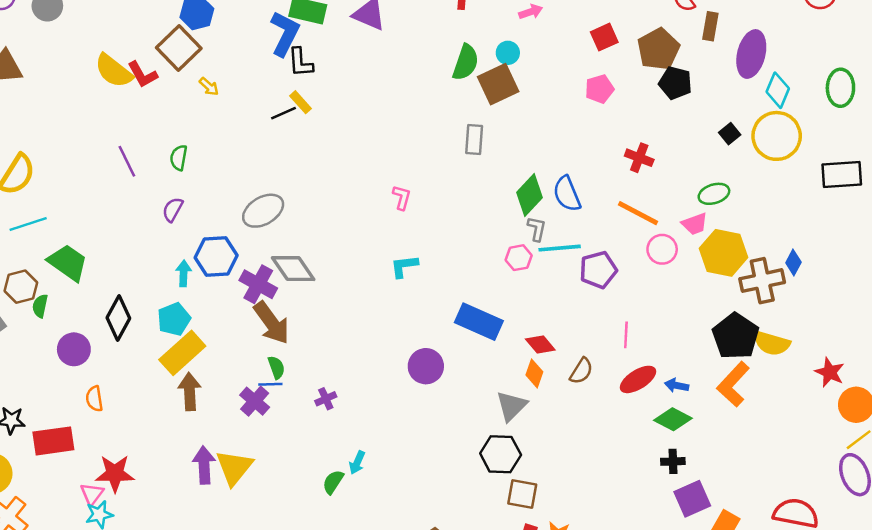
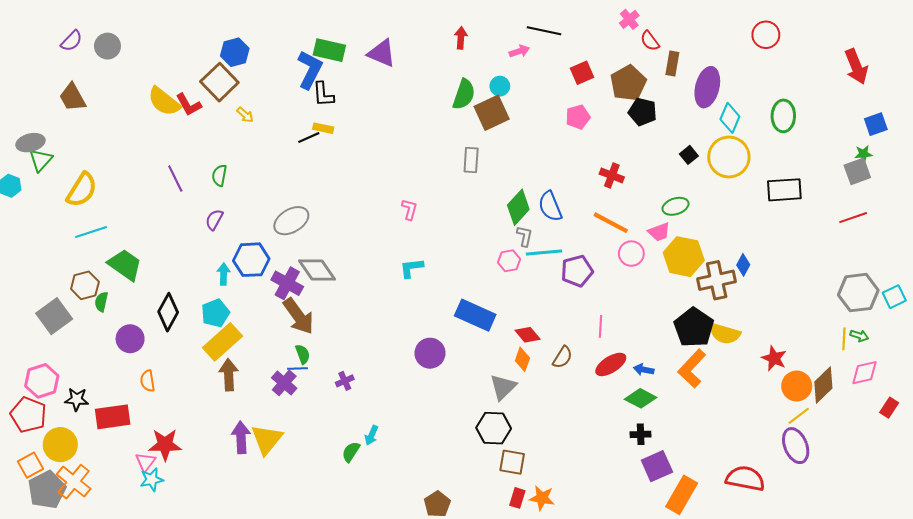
yellow rectangle: (300, 102) -> (323, 128), turned -36

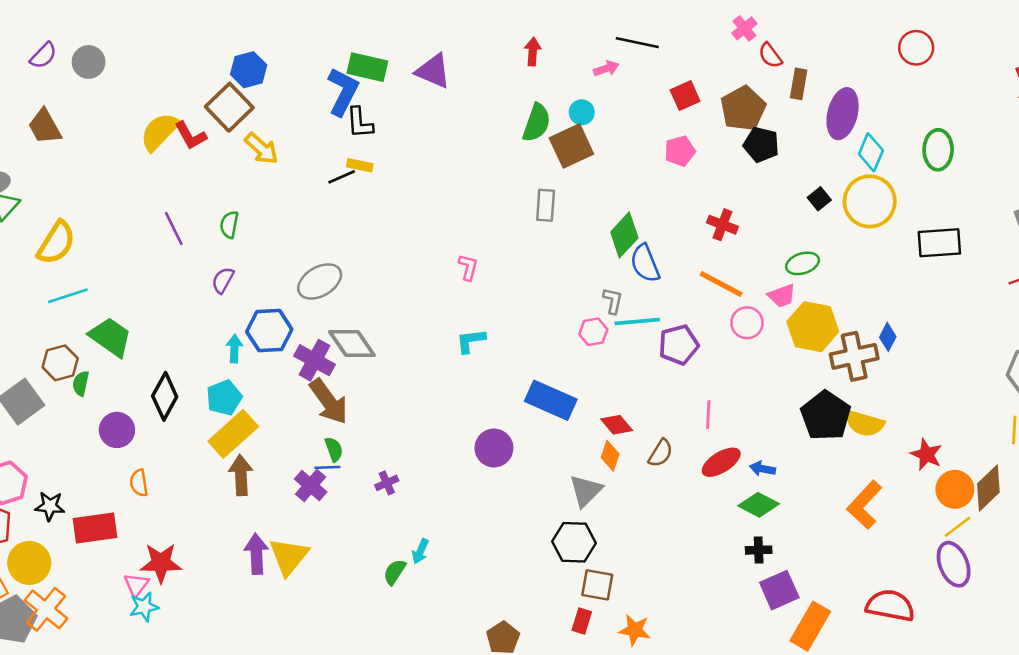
yellow semicircle: (164, 102) -> (160, 132), turned 96
yellow arrow: (245, 115) -> (262, 148), size x1.6
green diamond: (518, 207) -> (624, 235), moved
orange L-shape: (692, 369) -> (864, 505), moved
red rectangle: (517, 498) -> (582, 621), moved

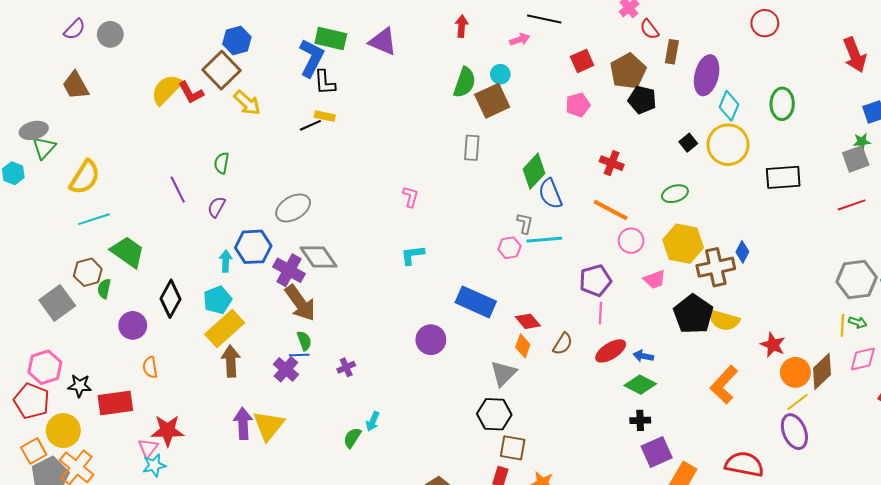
purple line: (174, 229) -> (178, 190), moved
pink trapezoid: (782, 296) -> (655, 279), moved
purple pentagon: (679, 345) -> (595, 280), moved

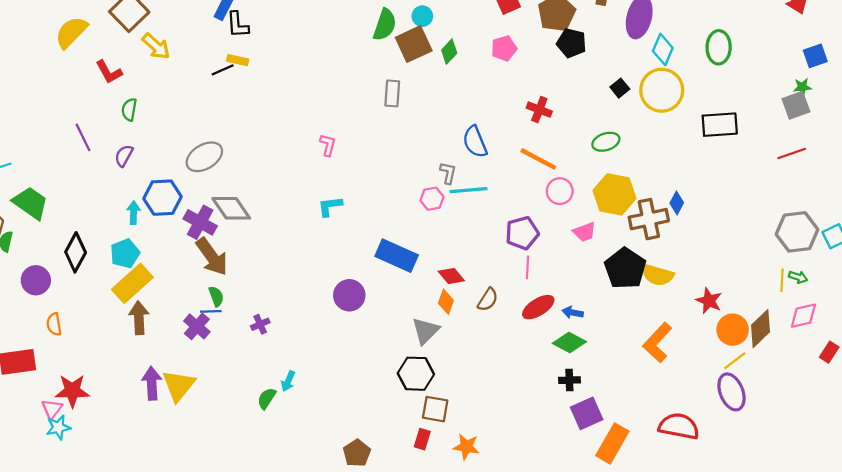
red L-shape: (191, 93) -> (109, 72), moved
green diamond: (534, 171) -> (449, 52), moved, size x0.7

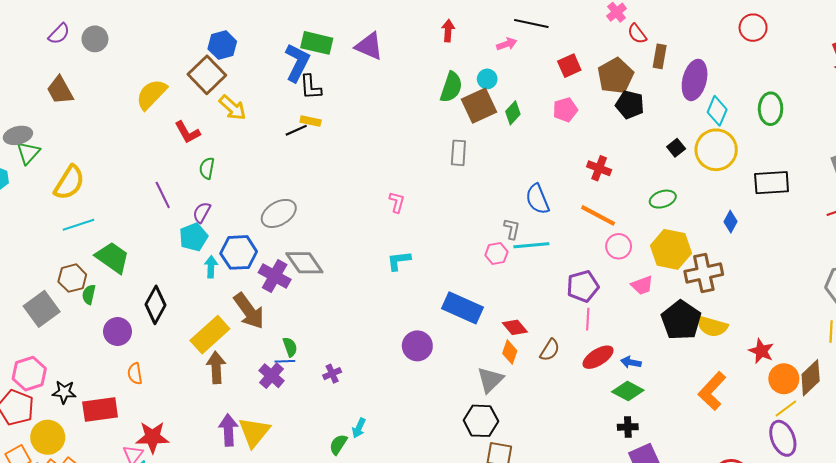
blue diamond: (677, 203) -> (730, 222), moved
cyan pentagon: (125, 253) -> (194, 237), moved
brown arrow: (212, 257) -> (249, 311), moved

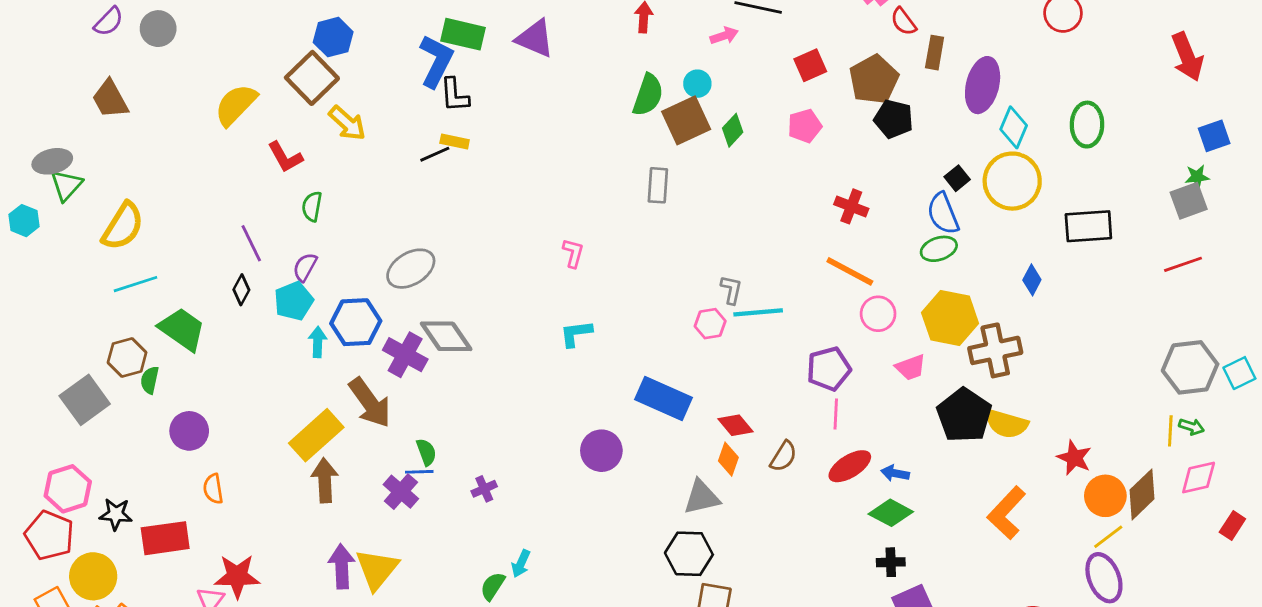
blue semicircle: (537, 199) -> (943, 214), moved
black diamond: (156, 305) -> (241, 290), moved, size x0.6
gray triangle: (490, 380) -> (702, 497), turned 32

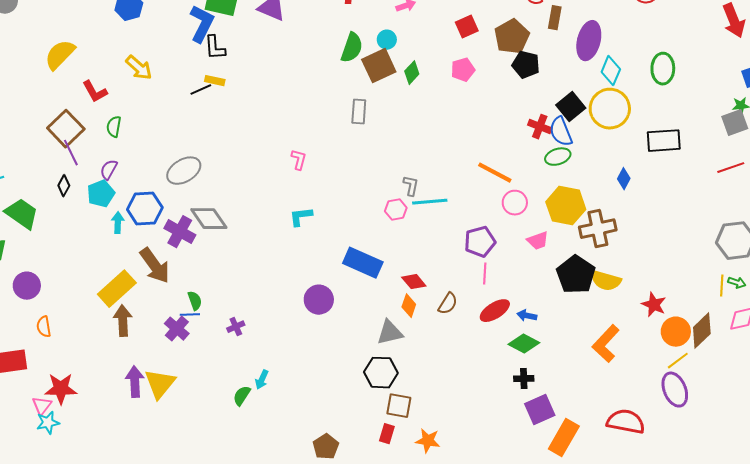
brown square: (312, 78) -> (66, 129), moved
black square: (957, 178) -> (571, 107), size x1.6
red cross: (851, 206) -> (540, 127), moved

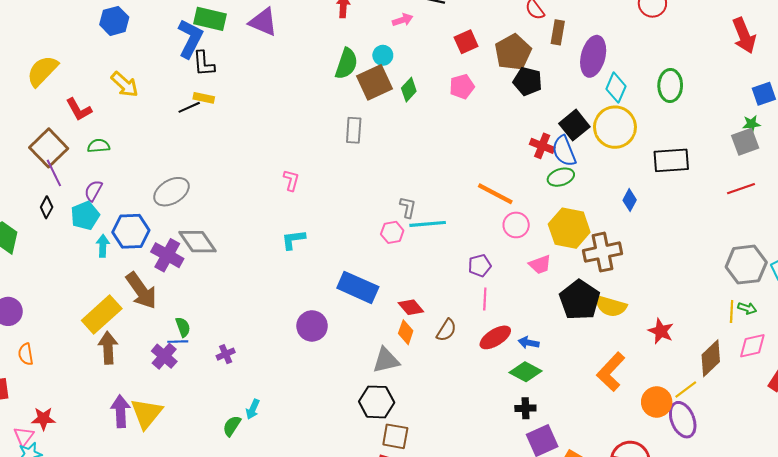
green semicircle: (114, 127) -> (99, 146), turned 75
purple pentagon: (480, 242) -> (480, 266), size x0.7
orange circle: (676, 332) -> (657, 402), moved
red star: (61, 389) -> (43, 419), size x0.7

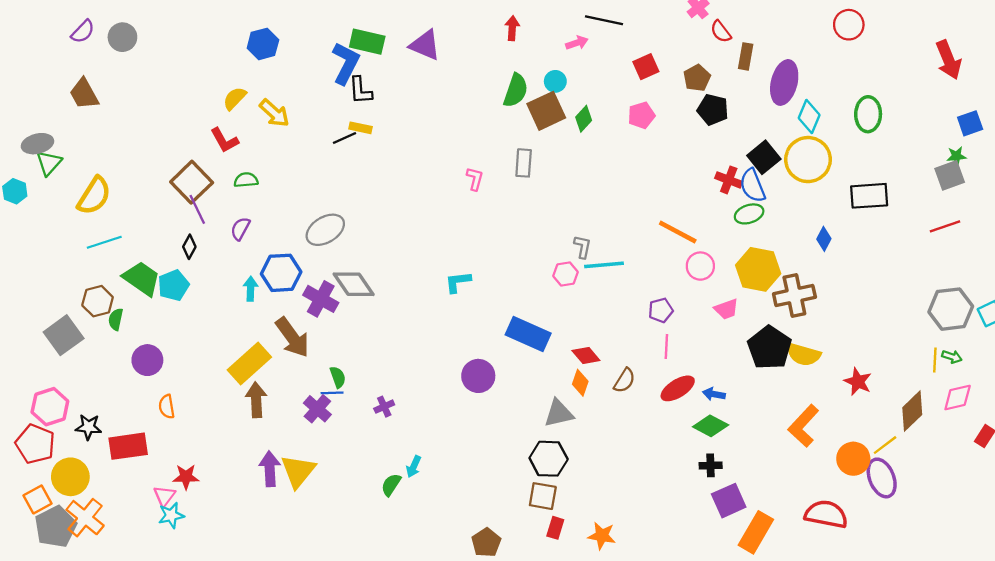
brown pentagon: (513, 52) -> (697, 78), size x0.7
yellow semicircle: (42, 71) -> (235, 98), moved, size x0.7
pink L-shape: (291, 180) -> (475, 179), moved
cyan pentagon: (85, 216) -> (173, 285), moved
brown square: (395, 436) -> (543, 496), moved

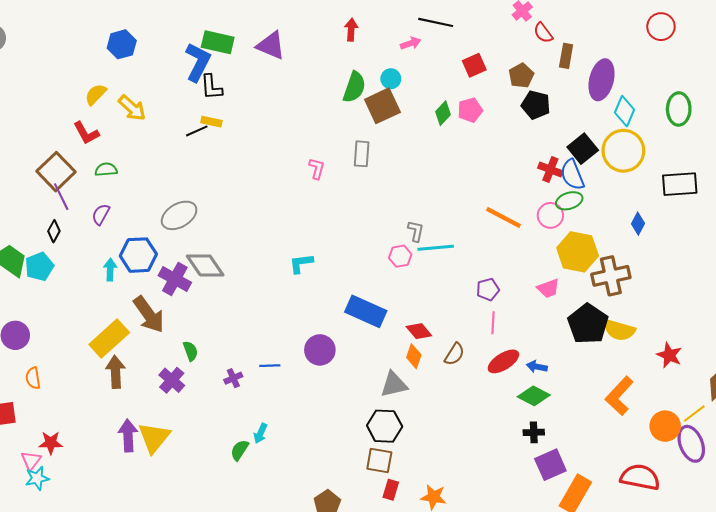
green diamond: (584, 119) -> (443, 113), moved
pink circle: (700, 266) -> (550, 215), moved
blue line: (332, 393) -> (270, 366), moved

